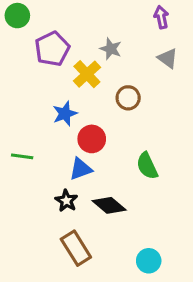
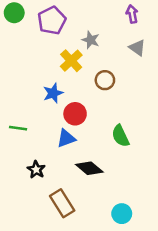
purple pentagon: (52, 49) -> (52, 21), moved
black star: (66, 201) -> (36, 170), moved

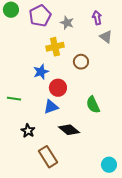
purple arrow: (132, 14) -> (97, 18), moved
gray star: (91, 40) -> (67, 23), moved
yellow cross: (71, 61) -> (55, 47), turned 30
cyan circle: (122, 214) -> (109, 165), moved

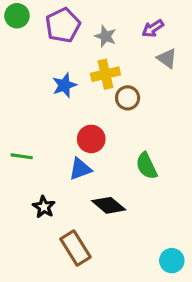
purple arrow: (97, 18) -> (153, 28), turned -112
yellow cross: (55, 47) -> (105, 74), moved
blue star: (41, 72) -> (64, 85), moved

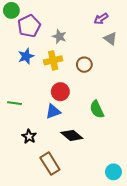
purple pentagon: (63, 25) -> (29, 26), moved
gray star: (105, 36) -> (59, 36), moved
yellow cross: (105, 74) -> (53, 60), moved
blue star: (64, 85) -> (26, 56), moved

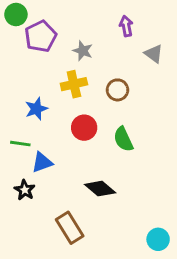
purple arrow: (101, 19) -> (126, 26), moved, turned 112
blue star: (26, 56) -> (36, 109), moved
green semicircle: (97, 109) -> (123, 139), moved
blue triangle: (53, 111) -> (42, 162), moved
black star: (29, 136) -> (25, 190), moved

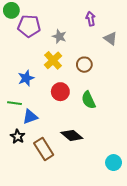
purple pentagon: (41, 36) -> (29, 26), turned 30
yellow cross: (74, 84) -> (53, 60), turned -30
brown rectangle: (70, 228) -> (44, 149), moved
cyan circle: (158, 239) -> (114, 163), moved

